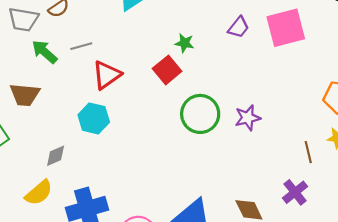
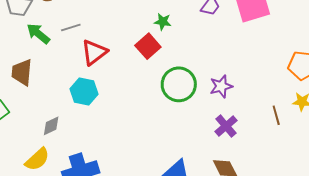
brown trapezoid: (25, 95) -> (22, 72), turned 92
purple cross: (295, 192) -> (226, 126), moved

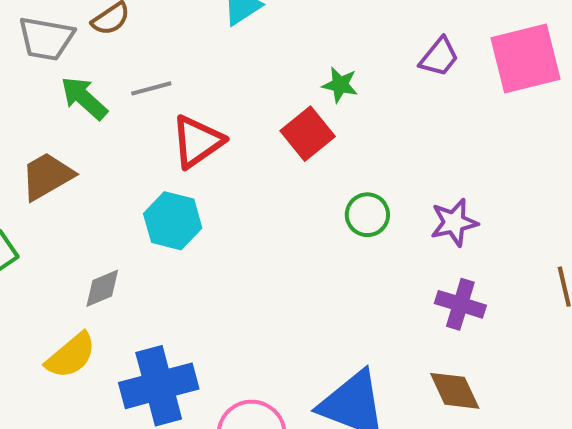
brown trapezoid: (22, 72) -> (47, 176), turned 52
green circle: (179, 84) -> (367, 215), size x0.6
purple cross: (226, 126) -> (460, 304), turned -35

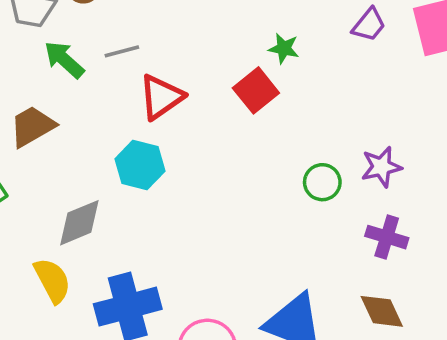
green circle: (367, 215) -> (322, 182), moved
gray diamond: (102, 288) -> (79, 223), size x1.4
yellow semicircle: (71, 356) -> (52, 280), turned -78

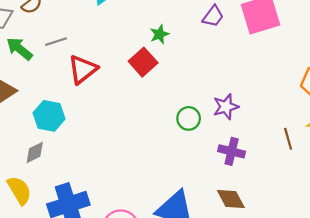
green star: (284, 48) -> (159, 34), turned -30
cyan hexagon: (140, 165) -> (49, 116), moved
gray diamond: (79, 223) -> (35, 152), size x0.7

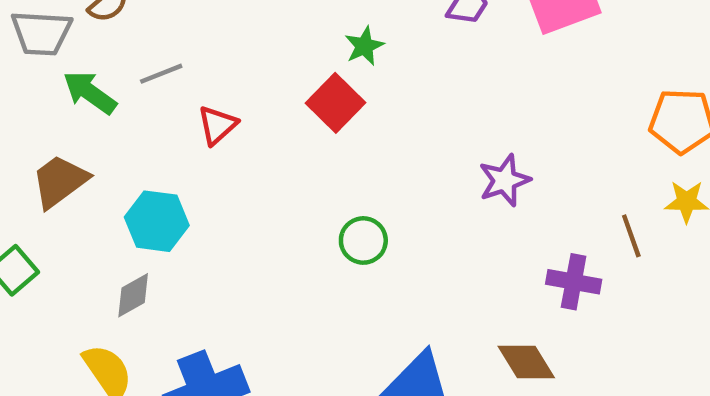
red triangle: (83, 69) -> (217, 125), size x0.7
green circle: (189, 118) -> (363, 240), moved
purple cross: (232, 151) -> (574, 282), moved

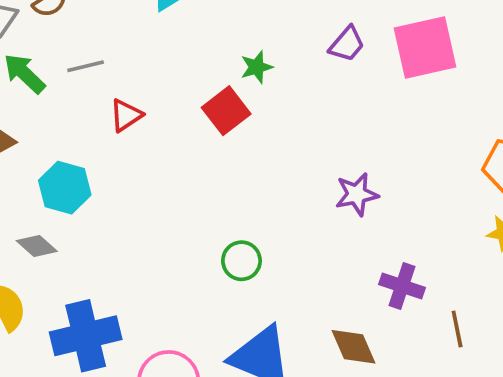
brown line: (631, 236) -> (457, 329), moved
green circle: (363, 240) -> (241, 261), moved
gray diamond: (133, 295) -> (37, 246), turned 63

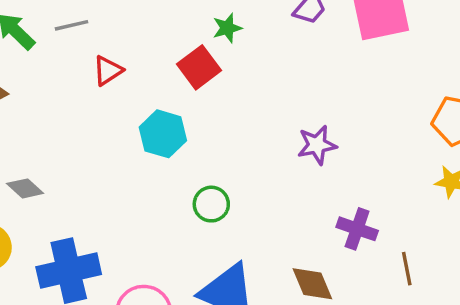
cyan hexagon: (65, 188) -> (163, 134), moved

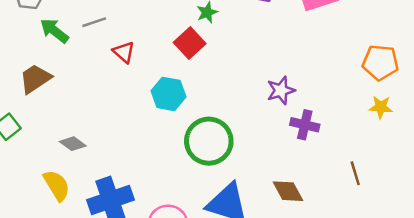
red triangle: (108, 70) -> (124, 52), turned -40
green circle: (211, 204) -> (209, 141), size x1.8
purple cross: (357, 229) -> (305, 125), moved

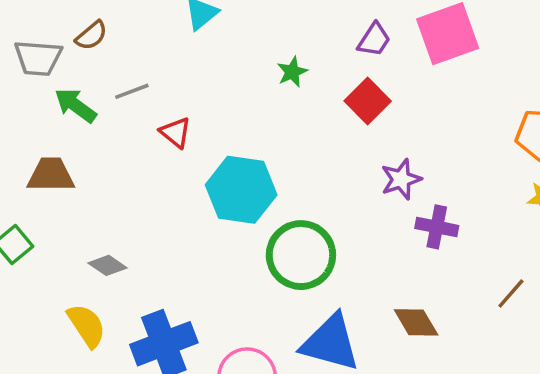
red square: (190, 43) -> (368, 101), moved
brown trapezoid: (35, 79) -> (51, 175), turned 36
cyan hexagon: (168, 94) -> (241, 190), size x1.4
brown line: (355, 173) -> (511, 294), turned 60

